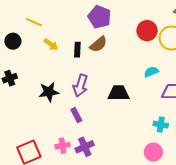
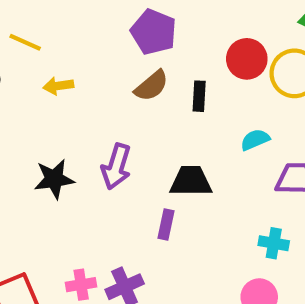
yellow arrow: (51, 44) -> (58, 86), turned 136
black rectangle: (77, 50) -> (199, 96), moved
purple rectangle: (76, 115) -> (166, 225), moved, turned 40

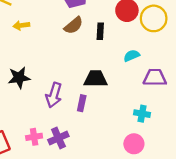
purple arrow: (116, 167) -> (54, 95), moved

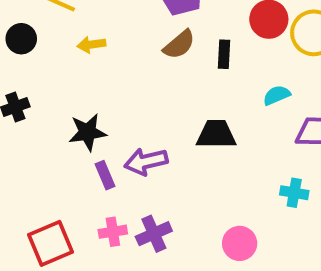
purple arrow: (54, 95) -> (146, 162), turned 60
purple rectangle: (82, 103) -> (105, 175), moved, turned -35
pink circle: (134, 144) -> (240, 243), moved

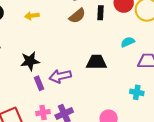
black rectangle: (224, 54) -> (100, 13), moved

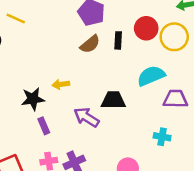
yellow arrow: (32, 16) -> (61, 84), moved
cyan semicircle: (128, 42) -> (151, 76), size x1.6
purple arrow: (60, 76) -> (86, 117), moved, turned 45

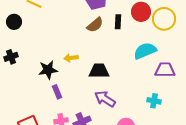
black trapezoid: (113, 100) -> (99, 71), moved
purple arrow: (86, 117) -> (105, 99), moved

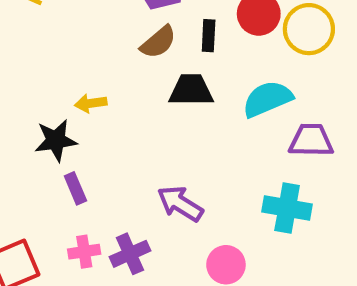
yellow arrow: (71, 58) -> (91, 103), moved
black trapezoid: (99, 71) -> (191, 90), moved
cyan cross: (154, 101) -> (287, 208), size x1.5

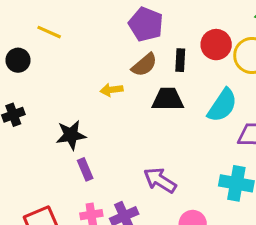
cyan semicircle: (267, 99) -> (222, 105), turned 147
yellow arrow: (91, 103) -> (112, 90), moved

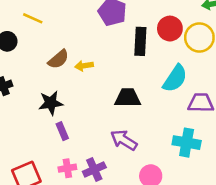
black rectangle: (180, 60) -> (140, 41), size x1.5
brown semicircle: (144, 65) -> (58, 59), moved
black trapezoid: (168, 99) -> (128, 98), moved

